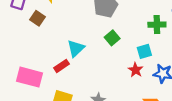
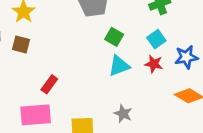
cyan triangle: (76, 48) -> (119, 66), moved, turned 42
red rectangle: (62, 66) -> (49, 84), moved

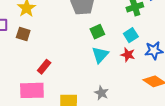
green square: (114, 37) -> (97, 32), turned 32
cyan triangle: (119, 66) -> (100, 55), turned -30

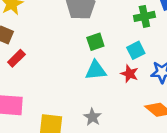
cyan triangle: (100, 55) -> (96, 70), turned 36
red rectangle: (44, 67) -> (16, 58), moved

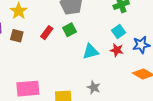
green square: (95, 42) -> (70, 30), moved
red rectangle: (16, 58) -> (47, 33), moved

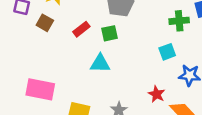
red star: (117, 50) -> (157, 94), moved
cyan triangle: (91, 51) -> (100, 63), moved

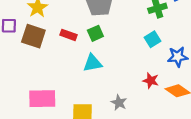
brown square: (45, 23) -> (33, 36), size x1.5
red rectangle: (81, 29) -> (69, 35), turned 70

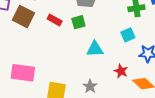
cyan triangle: (93, 63) -> (95, 49), moved

